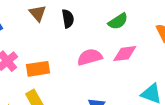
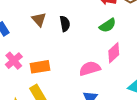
pink diamond: (125, 54) -> (114, 53), turned -35
pink semicircle: (90, 57) -> (90, 68), moved

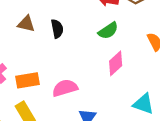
brown triangle: (39, 19) -> (26, 24), turned -35
pink semicircle: (90, 68) -> (65, 88), moved

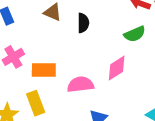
pink diamond: (116, 63) -> (117, 68), moved

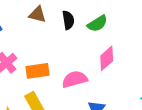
green semicircle: (135, 34) -> (97, 24), moved

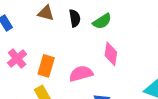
pink diamond: (107, 58) -> (111, 54), turned -40
orange rectangle: (38, 71) -> (46, 66), turned -65

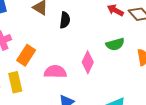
green semicircle: (102, 21) -> (115, 44), moved

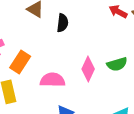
green semicircle: (115, 44) -> (117, 64), moved

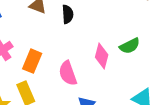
pink semicircle: (52, 80) -> (68, 73), turned -100

